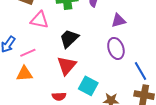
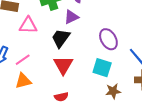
purple triangle: (118, 21) -> (71, 17), moved
cyan square: (88, 86) -> (102, 68), moved

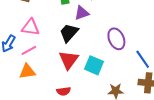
pink triangle: (28, 25) -> (30, 27), moved
cyan square: (102, 68) -> (94, 65), moved

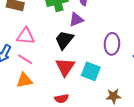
purple ellipse: (116, 39) -> (112, 44), turned 30
pink line: (29, 50) -> (25, 59), turned 63

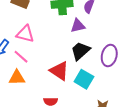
black trapezoid: (64, 40) -> (80, 51), moved
red triangle: (65, 67) -> (59, 71), turned -40

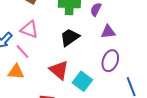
purple triangle: (78, 26) -> (108, 32), moved
black trapezoid: (80, 51) -> (70, 37), moved

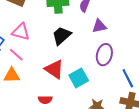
cyan square: (82, 81) -> (79, 78), turned 30

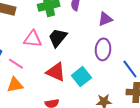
purple triangle: (99, 26) -> (105, 19), moved
pink triangle: (21, 32) -> (33, 39), moved

